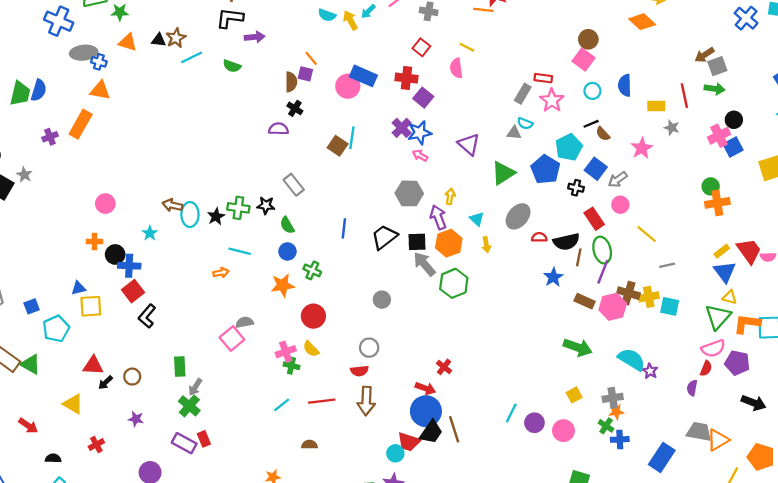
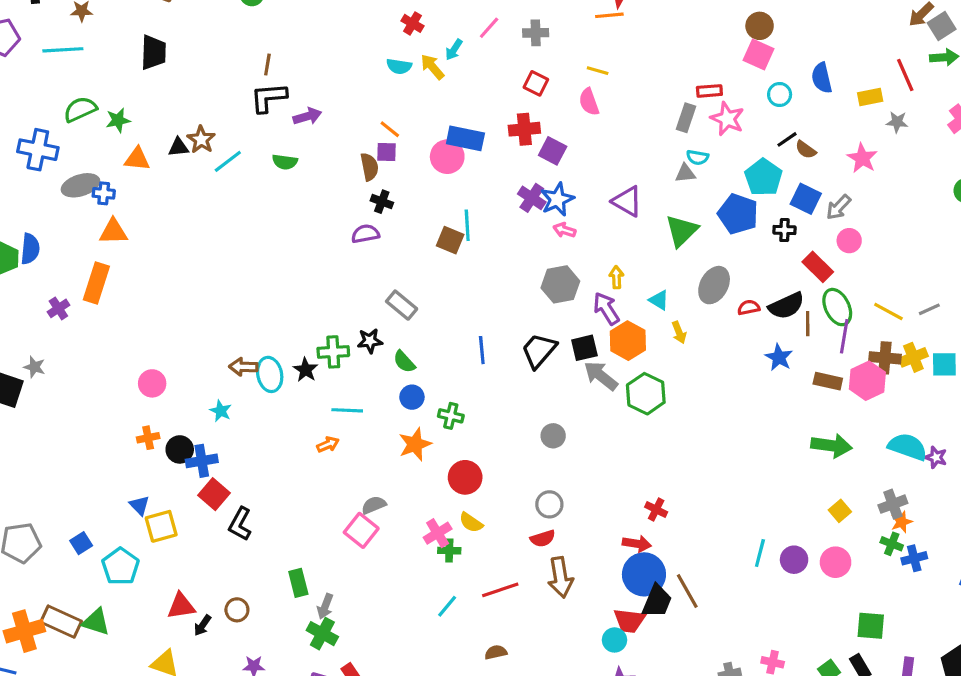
yellow line: (647, 234) -> (888, 312), moved
blue triangle: (78, 288) -> (139, 505), turned -49

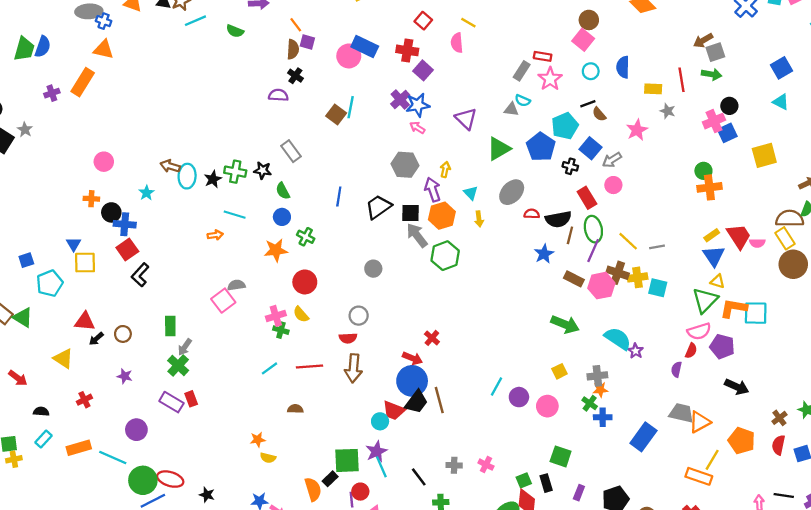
orange line: (390, 129) -> (296, 25), moved

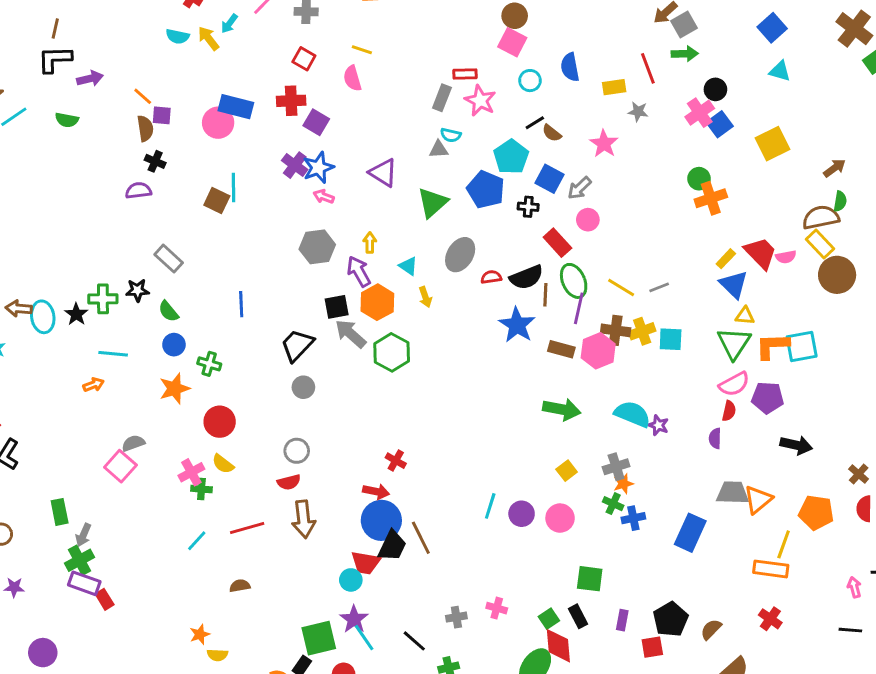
black trapezoid: (378, 207) -> (297, 345), moved
blue star: (544, 254) -> (517, 325), size x1.4
green cross: (178, 365) -> (79, 560), turned 30
purple rectangle: (171, 402) -> (84, 583), moved

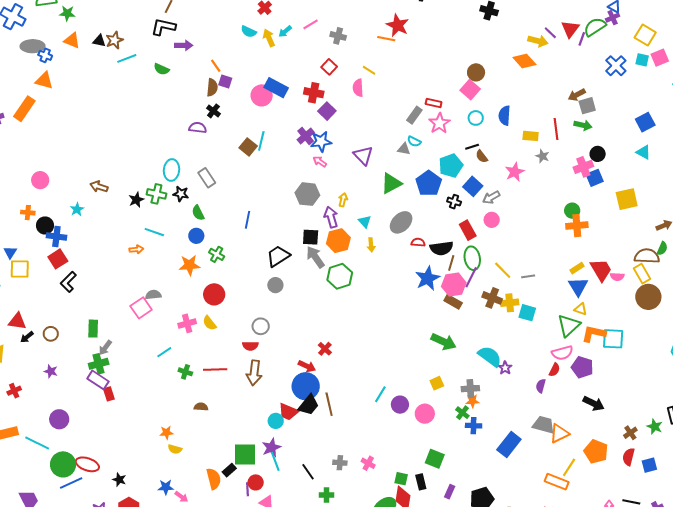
cyan ellipse: (43, 317) -> (171, 170), moved
pink hexagon: (598, 351) -> (454, 285), moved
green cross: (201, 489) -> (185, 372), moved
cyan line: (197, 541) -> (164, 352), moved
green square: (549, 619) -> (401, 479), turned 32

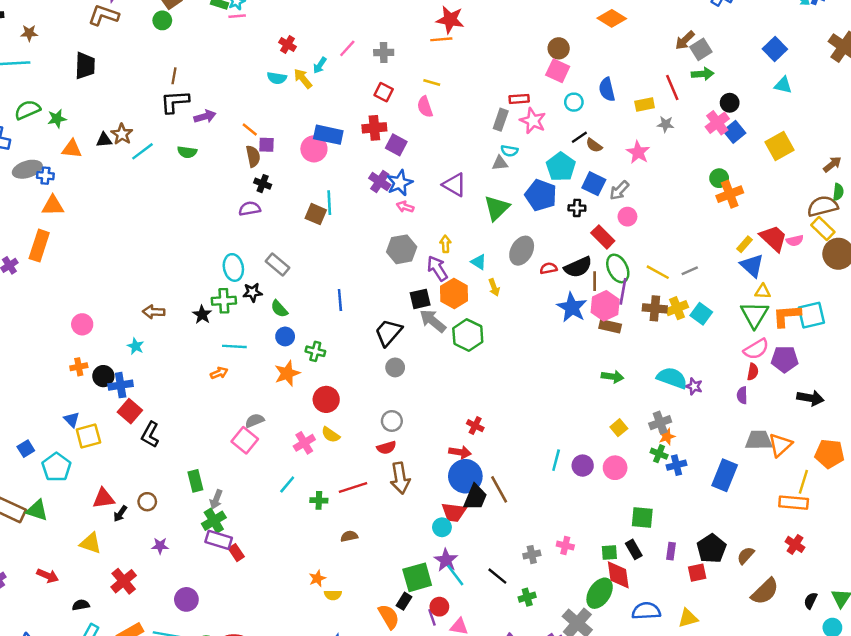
cyan square: (527, 313) -> (701, 314), turned 36
green arrow: (444, 342) -> (613, 377), size x0.7
red cross: (14, 391) -> (124, 581), size x1.5

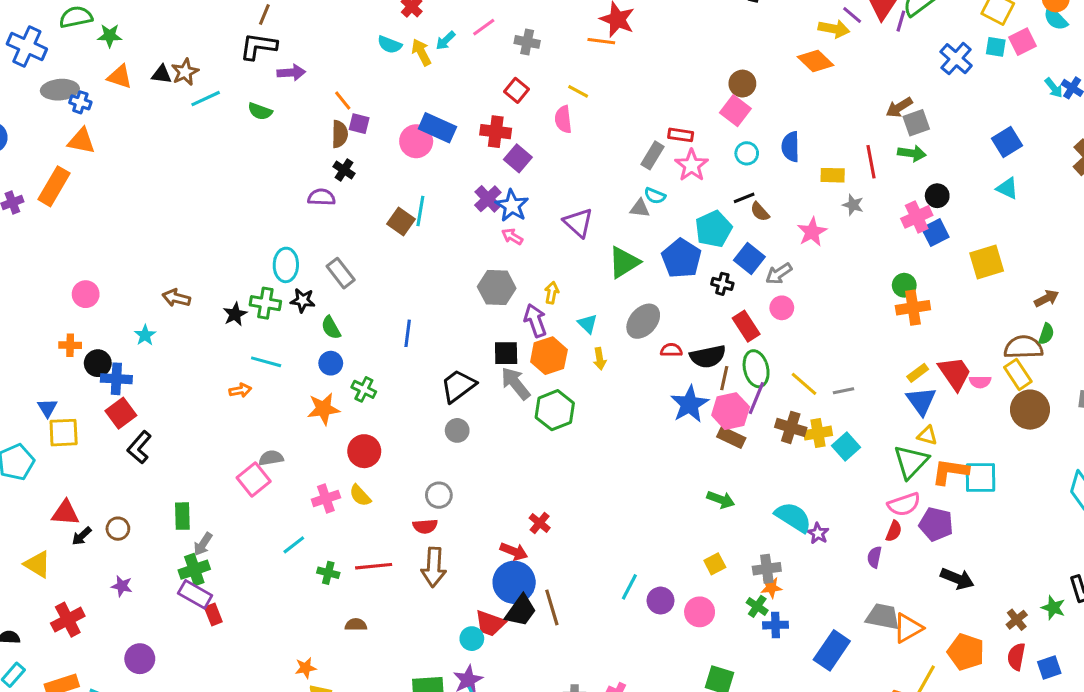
blue star: (400, 183) -> (512, 206), turned -30

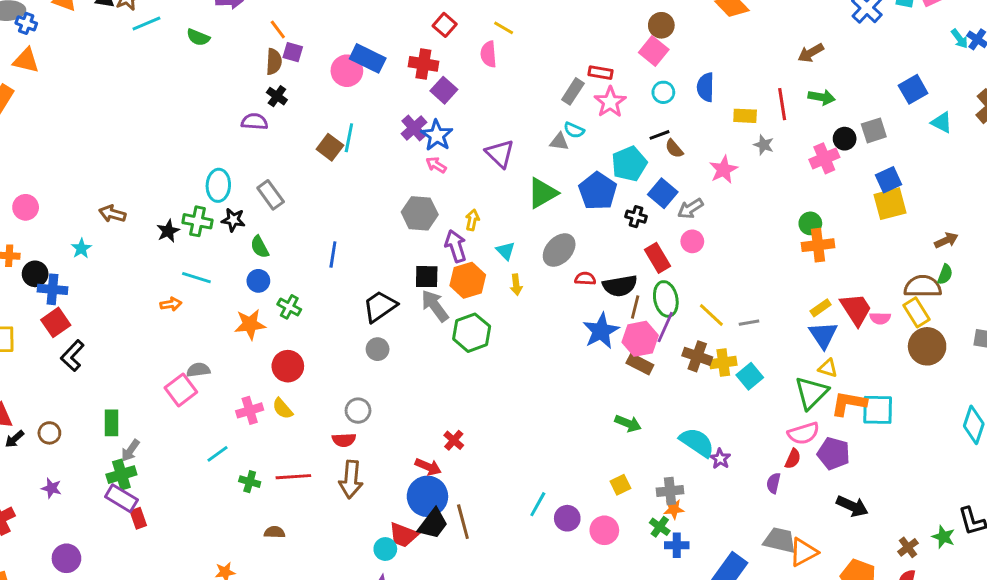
gray square: (916, 123) -> (874, 130), moved
cyan triangle: (1007, 188) -> (942, 123), moved
blue square: (935, 233) -> (888, 180), moved

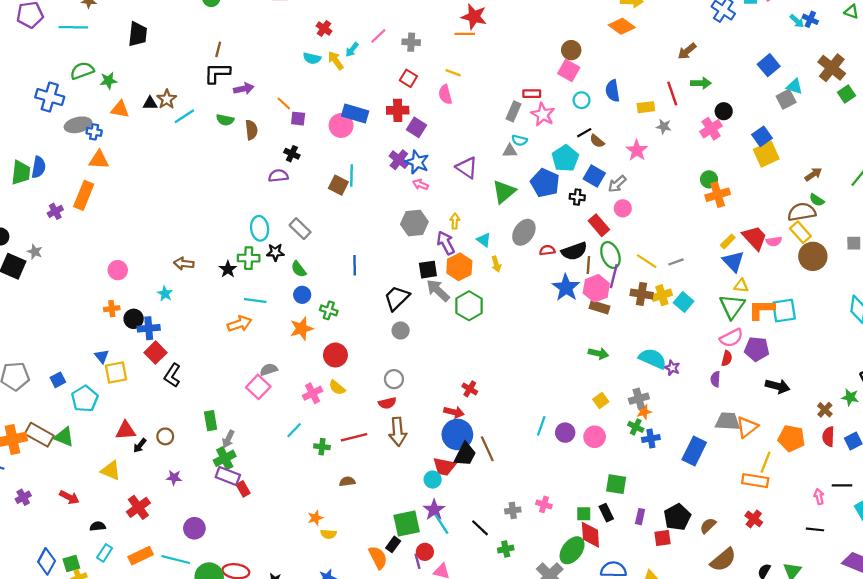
brown semicircle: (274, 62) -> (251, 130), moved
gray square: (874, 130) -> (786, 99), moved
green semicircle: (945, 274) -> (817, 200), turned 112
orange arrow: (171, 304) -> (240, 324), size x1.5

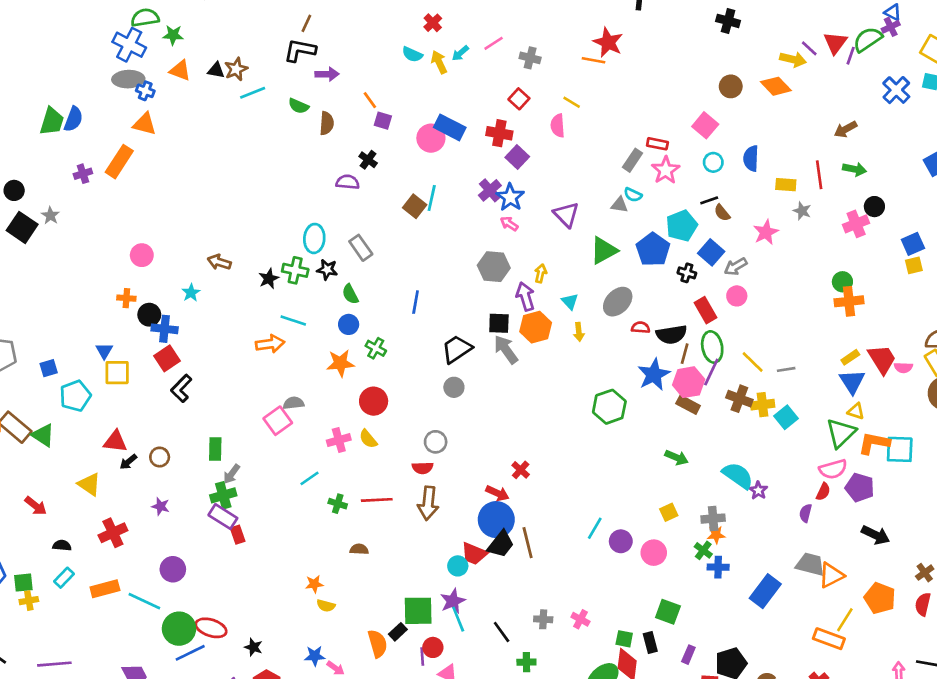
brown circle: (571, 50) -> (731, 86), moved
blue cross: (50, 97) -> (129, 45), moved
yellow square: (766, 154) -> (914, 265), size x0.6
green hexagon: (469, 306) -> (609, 407), moved

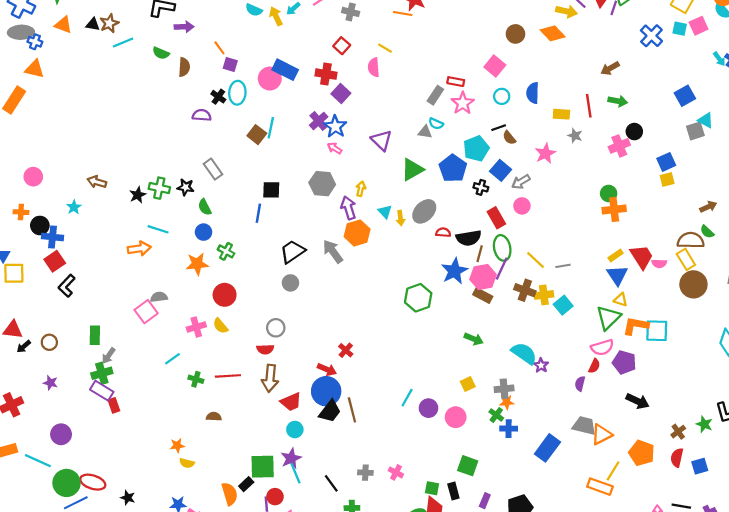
cyan ellipse: (314, 238) -> (237, 93), moved
black square: (499, 323) -> (271, 190), moved
yellow arrow: (579, 332) -> (400, 218), moved
red trapezoid: (474, 554) -> (291, 402), moved, turned -45

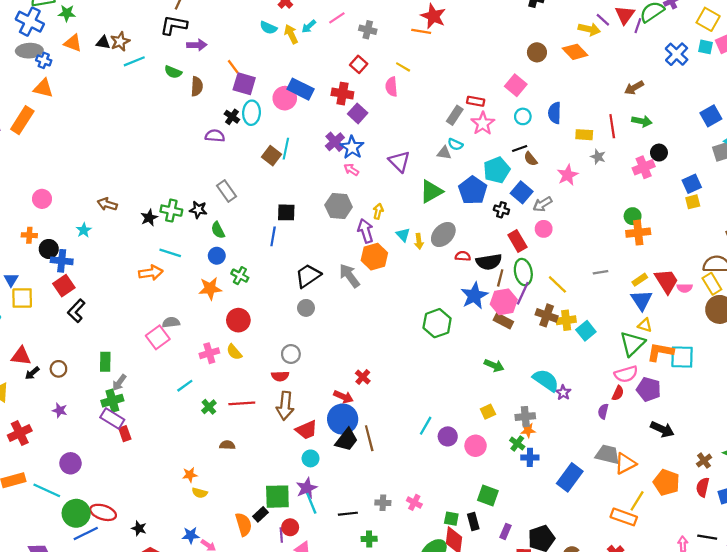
purple square: (230, 65) -> (244, 84), size x1.5
gray line: (563, 266) -> (600, 272), moved
green cross: (196, 379) -> (209, 407), turned 32
black line: (331, 483) -> (348, 514), turned -60

